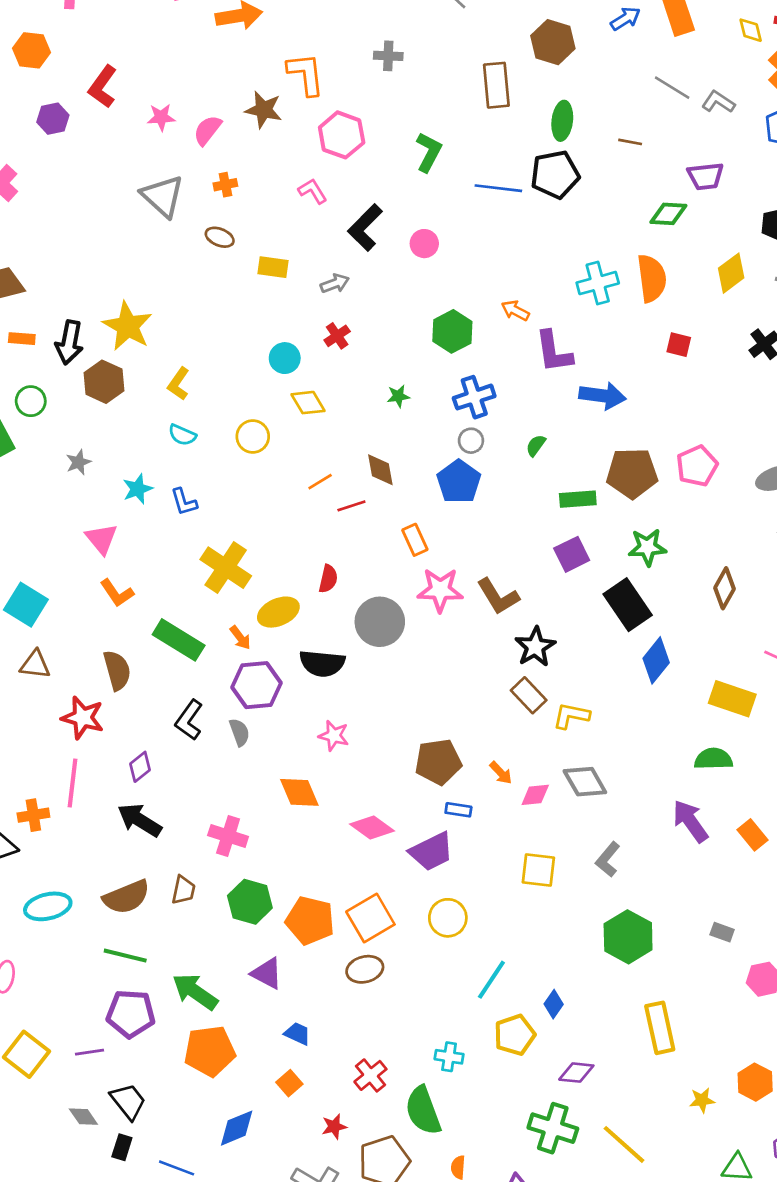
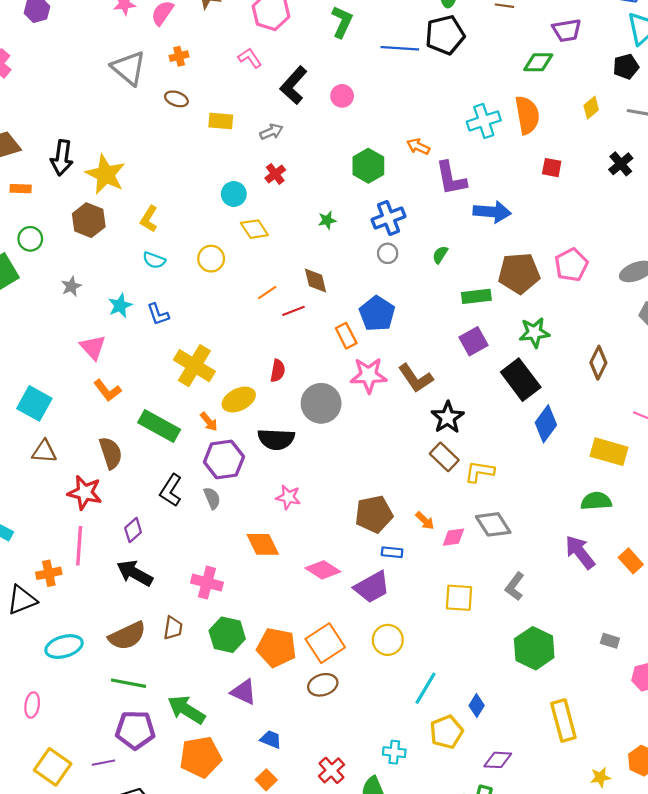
yellow diamond: (731, 273) -> (591, 108), size x0.7
black arrow: (69, 342) -> (62, 158), moved
blue pentagon: (459, 482) -> (377, 314), moved

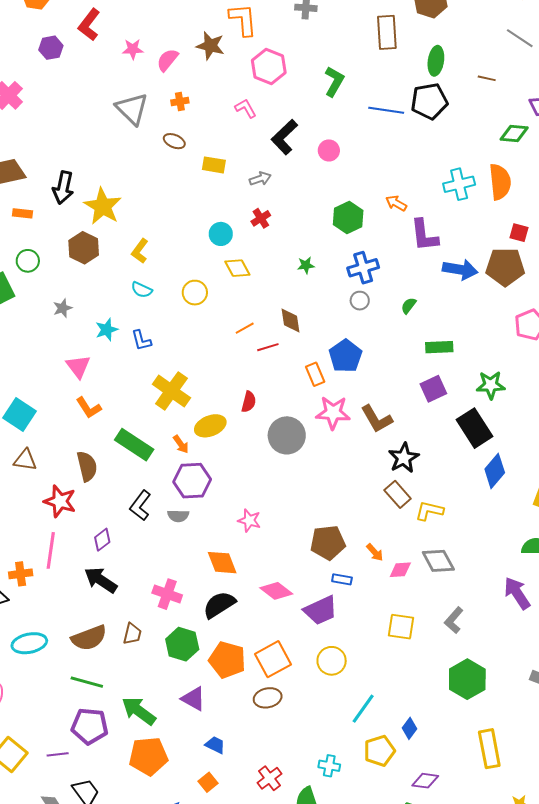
brown pentagon: (519, 273) -> (505, 267), moved
black semicircle: (276, 439) -> (219, 605), moved, turned 140
gray semicircle: (212, 498) -> (178, 516), turned 110

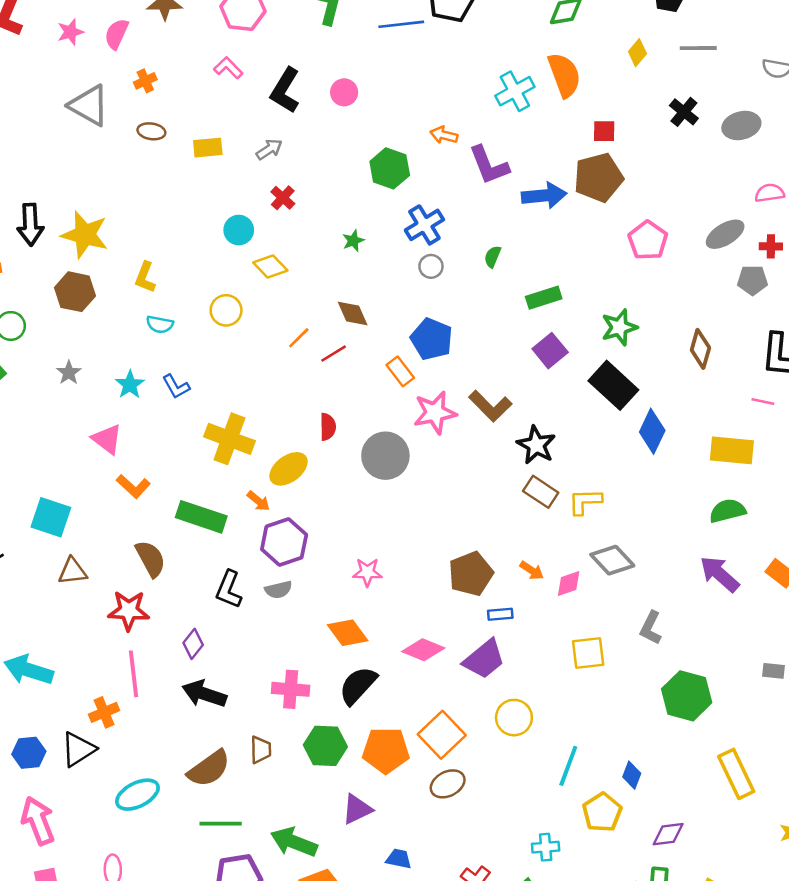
purple triangle: (193, 699) -> (357, 809), turned -40

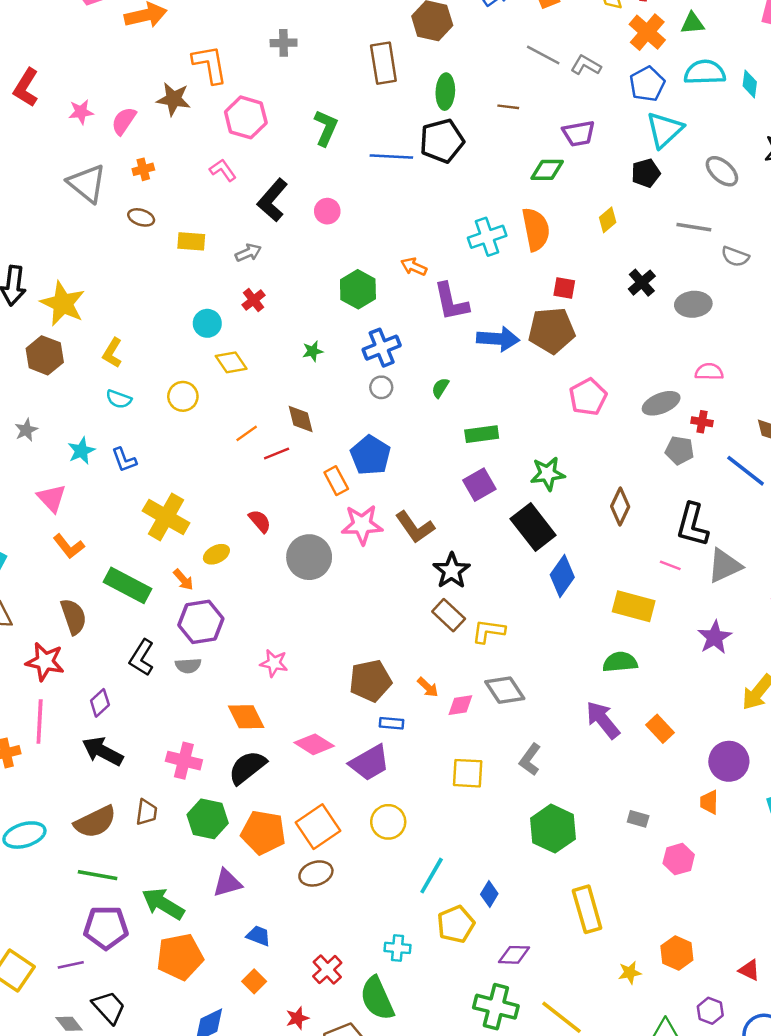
gray line: (698, 48) -> (694, 227), moved
red semicircle: (328, 427) -> (260, 521), turned -50
yellow ellipse: (288, 469) -> (216, 554), size x0.7

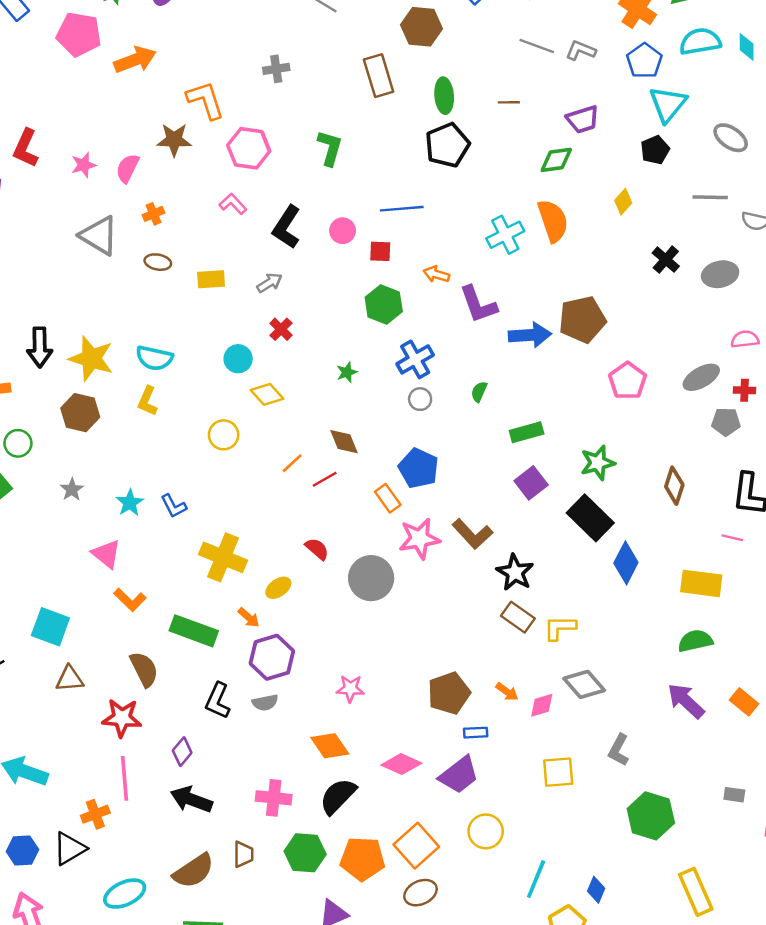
blue line: (391, 157) -> (402, 209), moved
red square: (564, 288) -> (380, 251), moved
cyan semicircle: (119, 399) -> (154, 358), moved, size x1.4

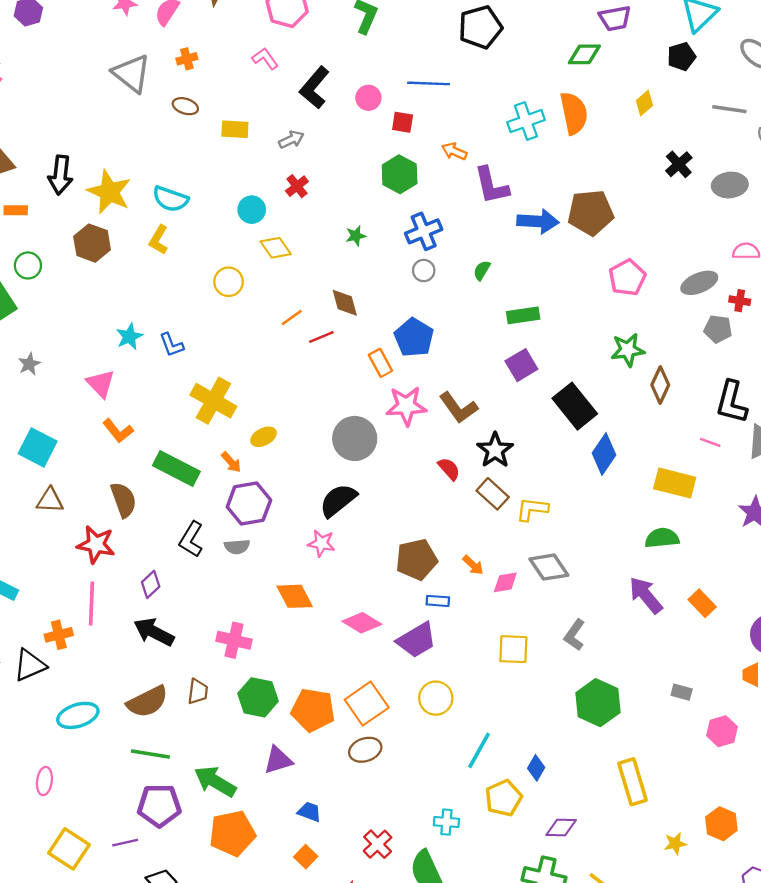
green star: (598, 463) -> (628, 350), moved
gray star: (72, 490) -> (29, 364), moved
red semicircle: (317, 549) -> (449, 469), moved
black semicircle: (338, 796) -> (338, 500), moved

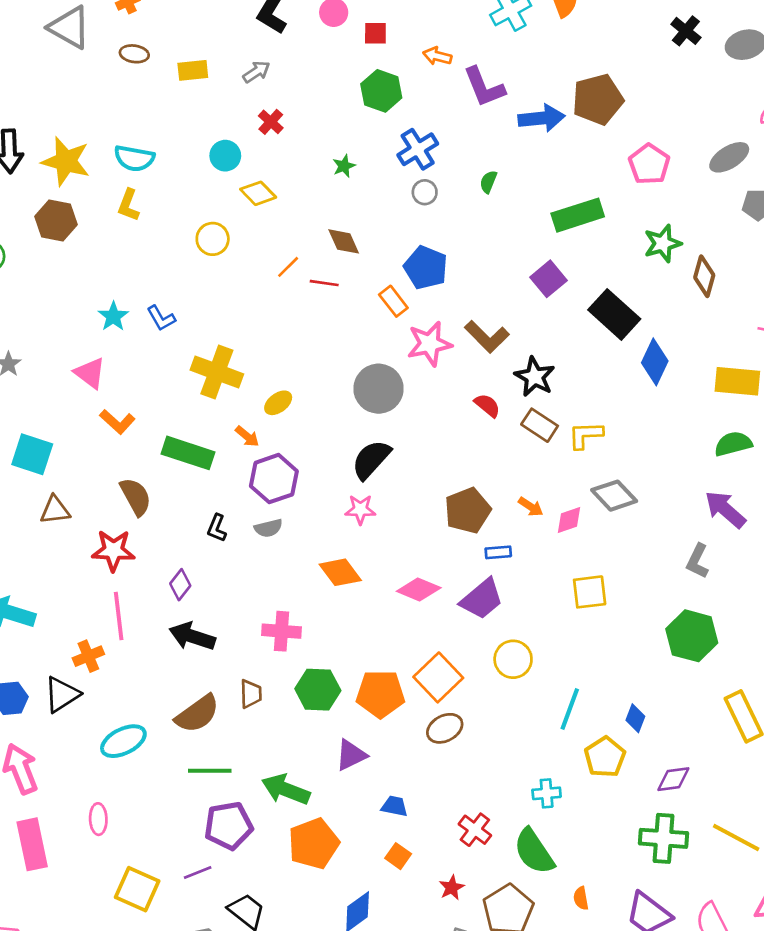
green rectangle: (523, 315) -> (578, 215), moved, size x1.4
red line: (321, 337) -> (324, 283), turned 40
black L-shape: (191, 539) -> (217, 528), size x0.7
gray L-shape: (575, 635) -> (697, 561), moved

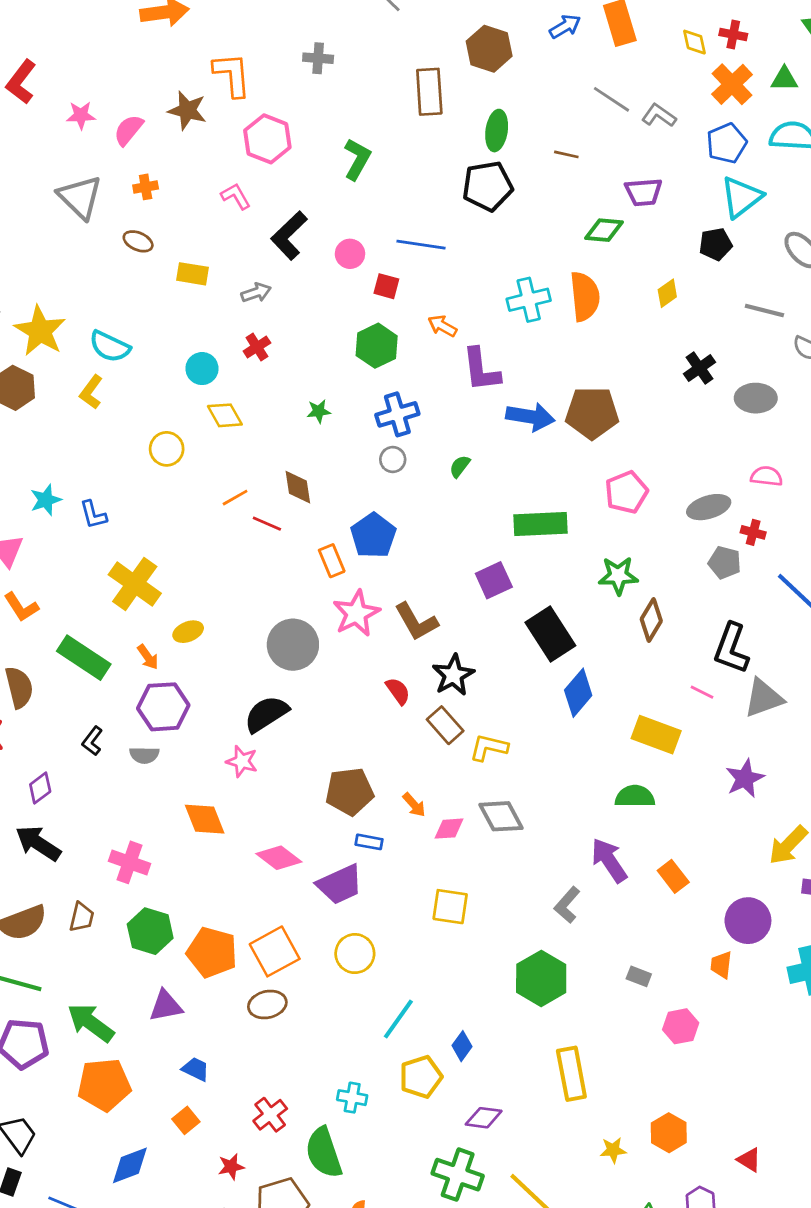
pink star: (429, 344) -> (356, 613), turned -30

